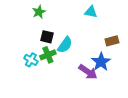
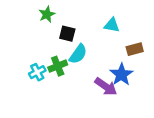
cyan triangle: (91, 12) -> (112, 25), moved
black square: (47, 37) -> (67, 34), moved
cyan cross: (31, 60) -> (37, 72), turned 32

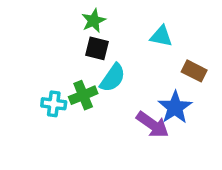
green star: (47, 14) -> (94, 21), moved
brown rectangle: (135, 49) -> (194, 71), turned 42
cyan cross: (37, 72) -> (54, 104), turned 35

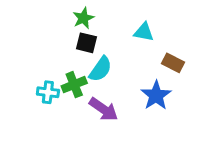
purple arrow: (152, 125) -> (104, 109), moved

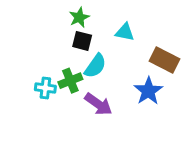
cyan triangle: (144, 32) -> (125, 32), moved
brown rectangle: (173, 63) -> (164, 60), size x1.4

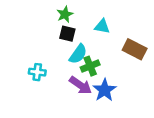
green cross: (70, 81) -> (90, 66), moved
blue star: (148, 91) -> (105, 90), moved

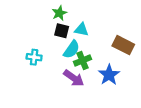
cyan triangle: (102, 26) -> (81, 30), moved
cyan cross: (37, 72) -> (34, 57), moved
blue star: (105, 90) -> (109, 75), moved

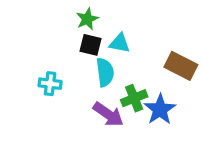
cyan semicircle: (72, 49) -> (105, 72), turned -42
green cross: (83, 60) -> (134, 98), moved

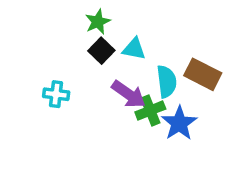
black square: (90, 45) -> (101, 51), turned 30
cyan semicircle: (105, 72) -> (167, 82), moved
purple arrow: (108, 114) -> (129, 94), moved

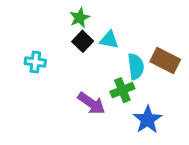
cyan cross: (56, 94) -> (35, 62), moved
purple arrow: (129, 94) -> (91, 103), moved
blue star: (179, 123) -> (148, 120), moved

